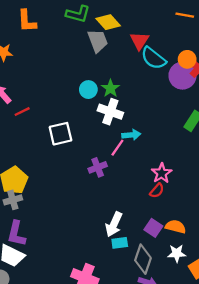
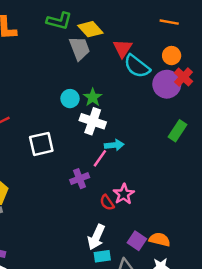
orange circle: (187, 59) -> (172, 56), moved
pink star: (162, 173) -> (124, 194), moved
red semicircle: (157, 191) -> (107, 202), moved, turned 105

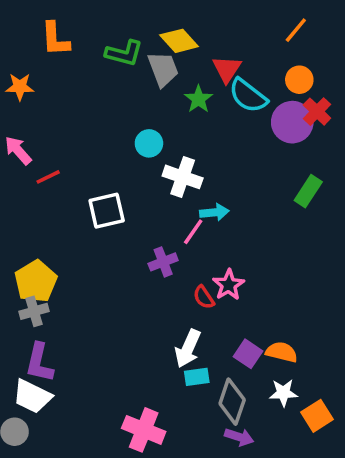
green L-shape: (59, 21) -> (124, 53), moved
orange line: (169, 22) -> (296, 30), turned -60
green star: (93, 97) -> (198, 99), moved

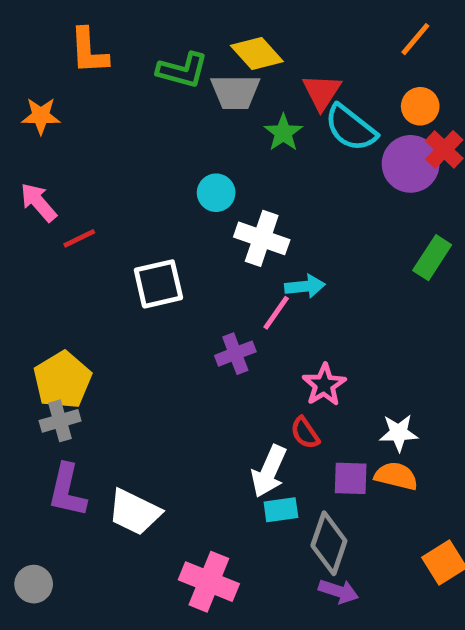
gray trapezoid: (163, 69) -> (235, 92), turned 111
red semicircle: (204, 297) -> (305, 433), moved
purple square: (248, 354) -> (351, 478), turned -32
white star: (283, 393) -> (399, 433), moved
white trapezoid: (32, 396) -> (134, 512), moved

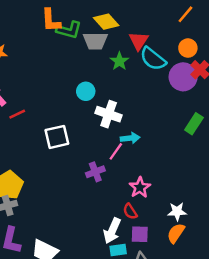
orange L-shape: (89, 51) -> (51, 20), moved
orange semicircle: (396, 476) -> (176, 233), turned -70
purple square: (351, 478) -> (140, 234), moved

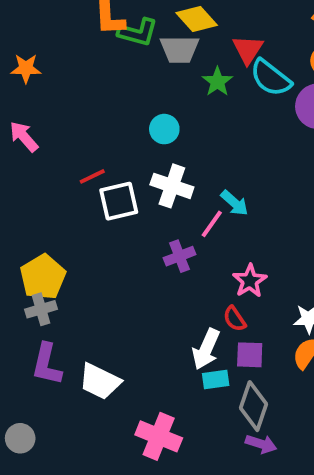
red line: (17, 114) -> (92, 176), moved
white cross: (109, 114) -> (172, 186), moved
cyan arrow: (130, 138) -> (235, 203), turned 48

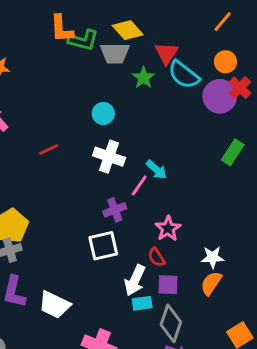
white square: (119, 201) -> (103, 246), moved

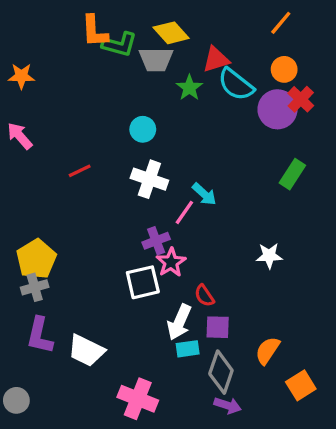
red triangle: (167, 53) -> (216, 59), turned 40
pink star: (168, 229) -> (171, 262), moved
white star: (213, 257) -> (269, 256), moved
orange semicircle: (211, 283) -> (268, 350), moved

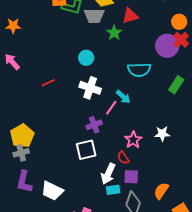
orange circle: (284, 69) -> (179, 22), moved
cyan semicircle: (236, 84) -> (139, 70), moved, turned -40
pink star: (171, 262) -> (133, 140), moved

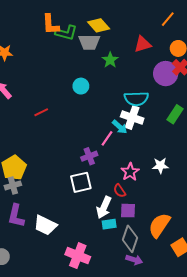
red triangle: (130, 16) -> (143, 44), moved
white cross: (90, 88) -> (132, 117), moved
orange semicircle: (161, 191) -> (159, 225), size x1.4

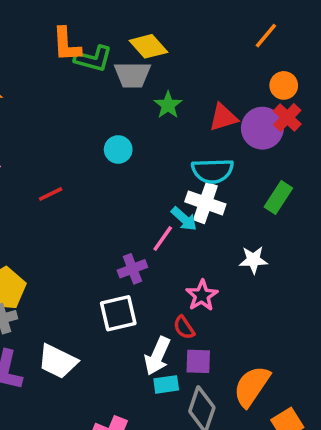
red triangle: (143, 44) -> (223, 117), moved
white star: (160, 166) -> (253, 260), moved
white trapezoid: (45, 225) -> (58, 361), moved

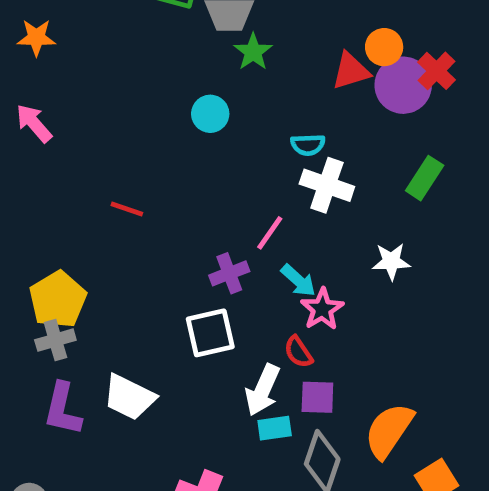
orange circle: (284, 85) -> (384, 47), moved
green star: (168, 105) -> (253, 52), moved
cyan semicircle: (213, 171) -> (308, 145), moved, size x0.6
red line: (51, 194) -> (127, 209), moved, turned 45
cyan arrow: (184, 219) -> (298, 280), moved

